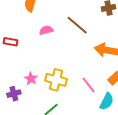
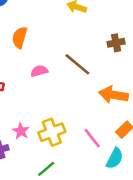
yellow cross: (56, 80) -> (52, 132), turned -35

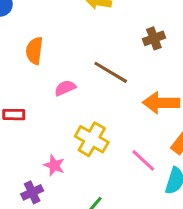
yellow cross: (52, 132) -> (92, 139), moved, turned -30

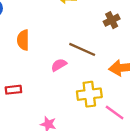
pink semicircle: (65, 88) -> (59, 65), moved
yellow cross: (92, 139) -> (89, 94), moved, turned -30

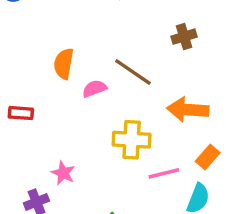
orange semicircle: (23, 40) -> (64, 64), moved
pink line: (115, 112) -> (164, 173), turned -60

